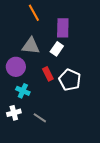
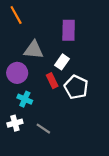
orange line: (34, 13) -> (16, 15), moved
white rectangle: (57, 49) -> (62, 62), moved

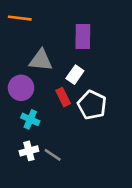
orange line: (16, 15) -> (20, 18), turned -54
white cross: (15, 123) -> (29, 151), moved

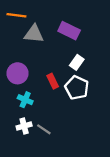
purple rectangle: (83, 37) -> (69, 31), turned -65
gray triangle: (41, 60) -> (34, 34), moved
white rectangle: (75, 75) -> (77, 62), moved

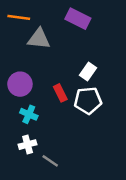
purple rectangle: (69, 31) -> (78, 19), moved
white pentagon: (77, 88) -> (88, 100), turned -30
gray line: (44, 129) -> (50, 161), moved

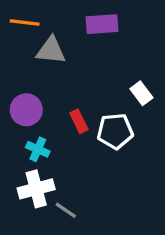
purple rectangle: (78, 19) -> (102, 24), turned -30
white rectangle: (88, 72) -> (141, 93), moved, turned -72
white cross: (28, 145) -> (36, 189), size x1.5

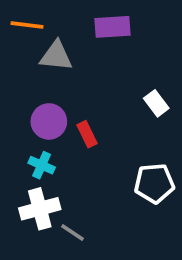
purple circle: (26, 110) -> (49, 121), moved
white pentagon: (115, 131) -> (154, 183), moved

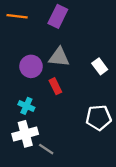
purple rectangle: (113, 27) -> (58, 16), moved, turned -60
gray triangle: (56, 56) -> (59, 57), moved
purple circle: (49, 121) -> (31, 66), moved

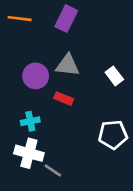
red rectangle: (55, 86) -> (64, 99), turned -42
cyan cross: (26, 106) -> (30, 121), turned -35
white cross: (25, 134) -> (29, 153), turned 30

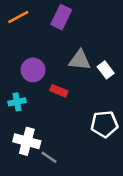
orange line: (20, 19) -> (18, 17), turned -35
gray triangle: (68, 65) -> (80, 60), moved
cyan cross: (30, 121) -> (17, 102), moved

